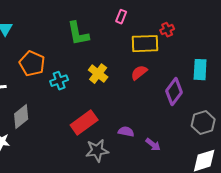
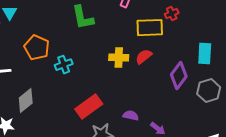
yellow cross: (98, 74) -> (119, 58), moved, turned -36
gray hexagon: (203, 123) -> (209, 91), moved

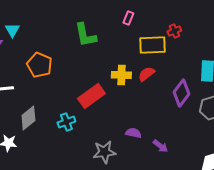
cyan cross: (64, 65) -> (66, 122), moved
red rectangle: (89, 107) -> (91, 96), moved

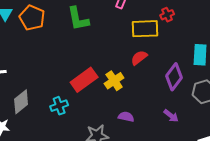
orange pentagon: (39, 65) -> (32, 18), moved
yellow cross: (121, 75) -> (114, 81), moved, turned -36
purple arrow: (160, 146) -> (171, 116), moved

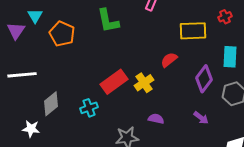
red cross: (167, 15) -> (225, 17), moved
orange pentagon: (32, 18) -> (62, 34), moved
yellow rectangle: (145, 29) -> (193, 31), moved

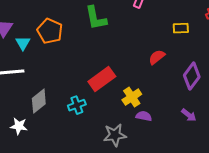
cyan triangle: (35, 16) -> (23, 43), moved
yellow rectangle: (193, 31) -> (181, 28), size x0.6
yellow cross: (144, 83) -> (132, 97), moved

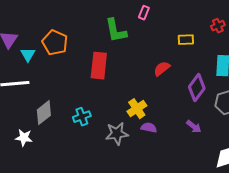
green L-shape: (96, 18) -> (116, 31), moved
red rectangle: (102, 79) -> (99, 66), moved, turned -48
gray star: (115, 135) -> (117, 134), moved

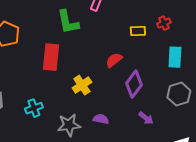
red cross: (218, 26) -> (164, 23), moved
purple diamond: (197, 88) -> (134, 84), moved
yellow cross: (137, 109) -> (82, 85), moved

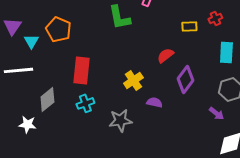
red rectangle: (51, 57) -> (81, 70), moved
purple arrow: (146, 118) -> (216, 113), moved
purple semicircle: (101, 119) -> (154, 102), moved

